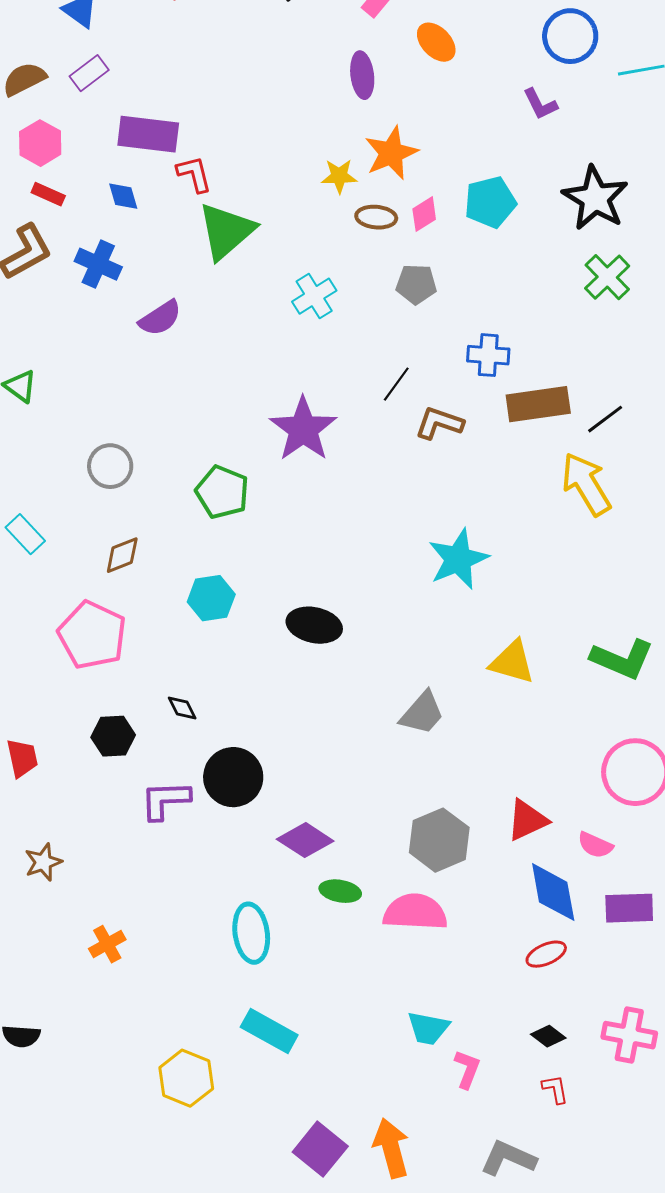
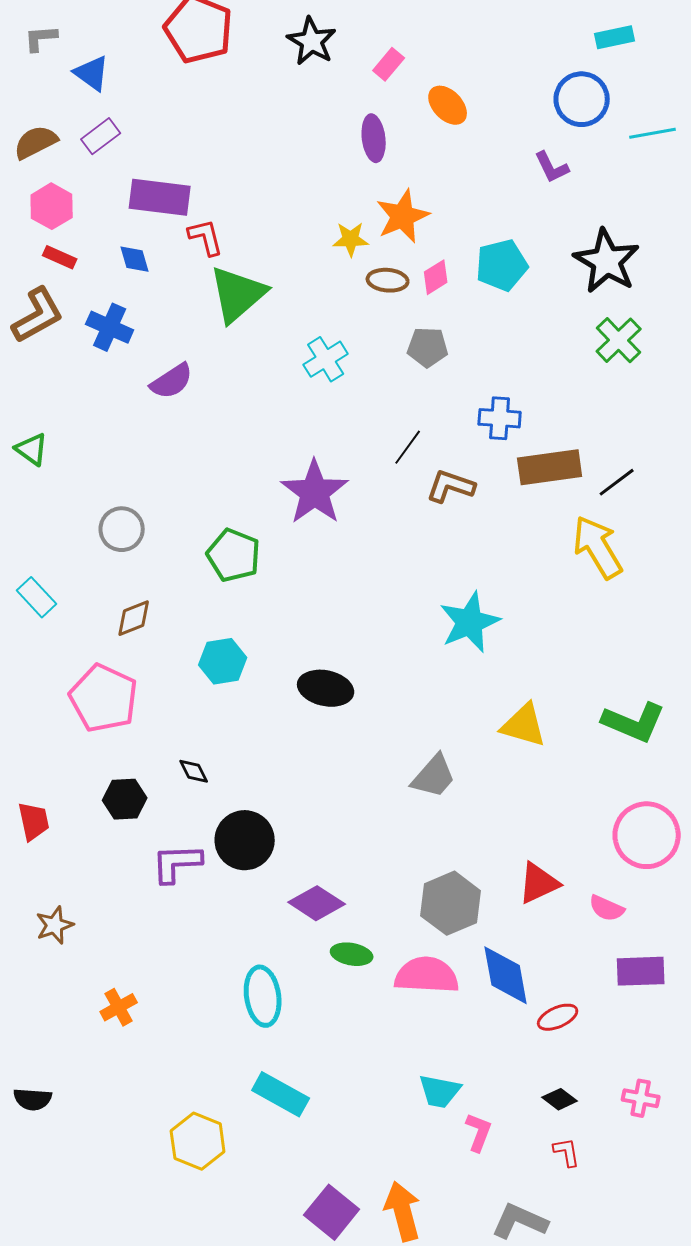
blue diamond: (553, 892) -> (506, 975), moved
pink cross: (629, 1035) -> (641, 1098), size x0.7

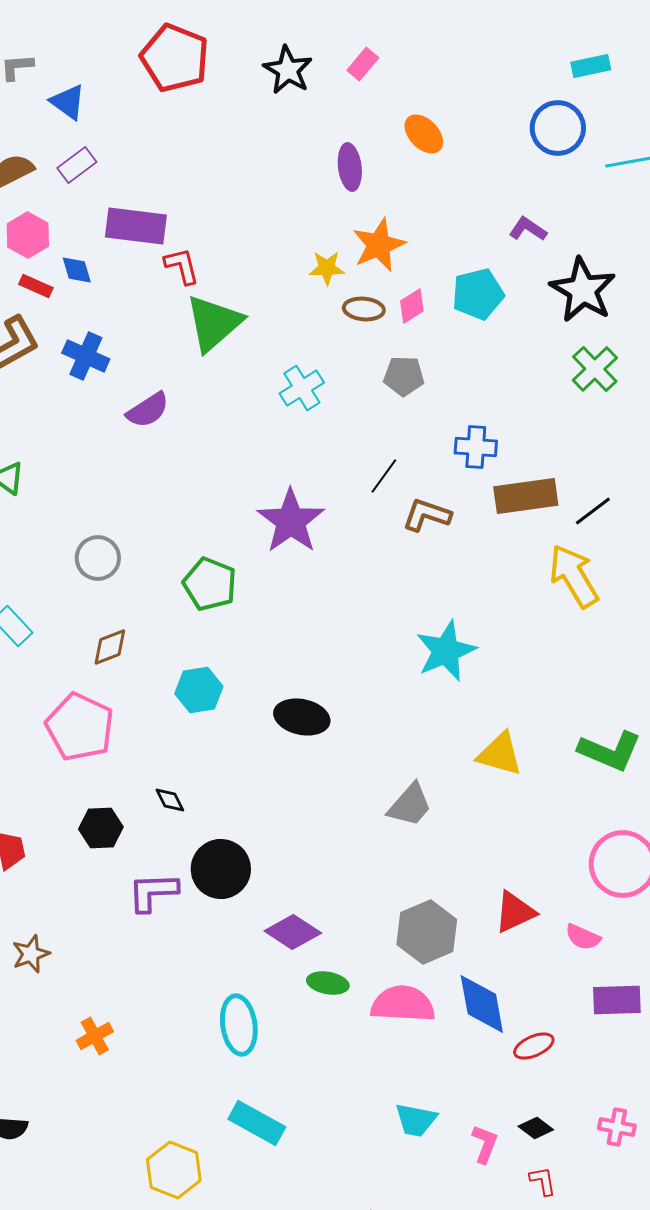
pink rectangle: (389, 64) -> (363, 64), moved
purple L-shape: (552, 167) -> (528, 229), moved, turned 150
blue diamond: (135, 259) -> (77, 270), moved
pink L-shape: (479, 1132) -> (485, 1144), moved

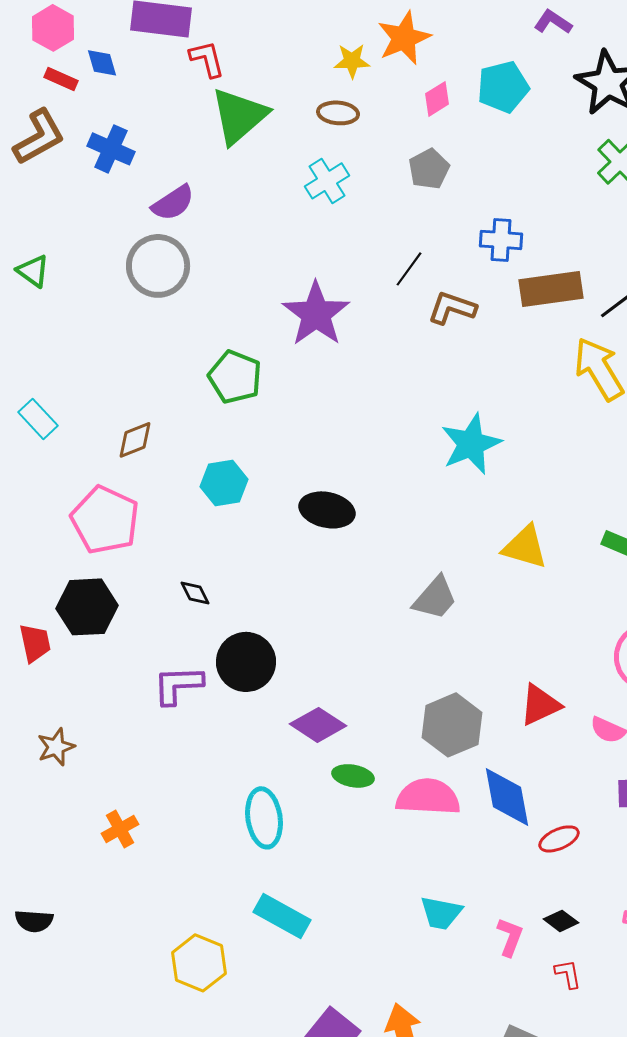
brown ellipse: (364, 309) -> (338, 113), moved
gray pentagon: (404, 376) -> (429, 169), turned -30
gray circle: (98, 558) -> (158, 266), moved, size x1.4
black hexagon: (101, 828) -> (87, 607), moved, size x1.4

